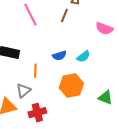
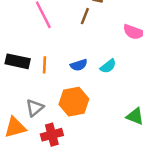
orange line: (35, 71) -> (45, 65), moved
orange hexagon: (71, 86) -> (74, 102), moved

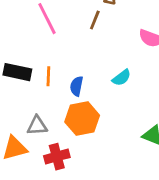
blue semicircle: (79, 65) -> (77, 86), moved, turned 119
gray triangle: (35, 108) -> (37, 126), turned 36

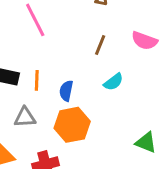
brown line: (95, 20) -> (100, 45), moved
gray triangle: (37, 126) -> (25, 117), moved

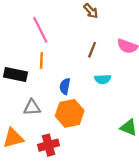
orange line: (37, 80) -> (41, 60), moved
cyan semicircle: (113, 82) -> (103, 79), turned 35

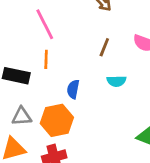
gray triangle: (32, 107) -> (22, 116), moved
orange hexagon: (70, 113) -> (57, 120), moved

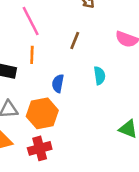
brown line: (104, 47) -> (75, 41), moved
cyan semicircle: (116, 81) -> (99, 76), turned -96

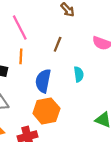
blue semicircle: (58, 83) -> (43, 81), size x1.5
orange hexagon: (42, 113) -> (46, 111), moved

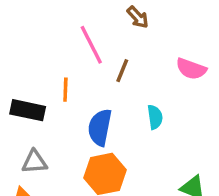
pink line: (20, 28) -> (91, 45), moved

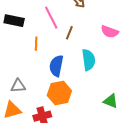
black rectangle: (28, 110) -> (14, 21), moved
cyan semicircle: (155, 117) -> (89, 60), size x1.5

